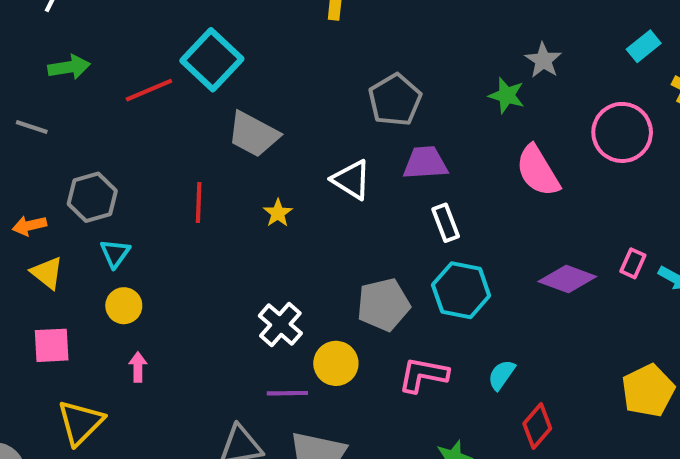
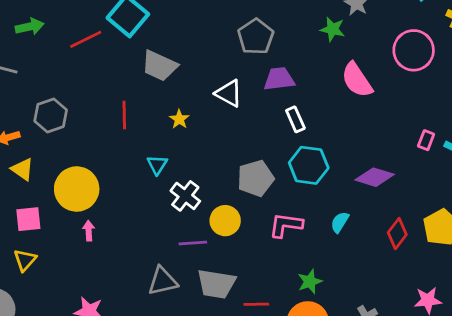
cyan triangle: (115, 253) -> (157, 165), moved
purple diamond: (567, 279) -> (375, 177), moved
yellow circle: (124, 306) -> (77, 189), size x1.8
yellow triangle: (80, 423) -> (25, 260), moved, size x0.7
red diamond: (537, 426) -> (397, 234), moved

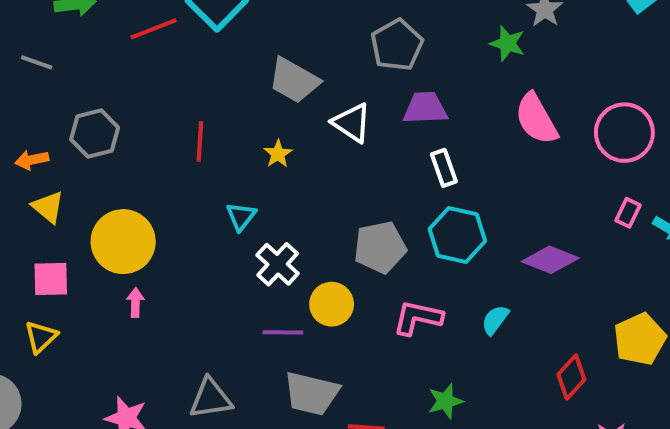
pink circle: (414, 50) -> (624, 133), moved
gray trapezoid: (159, 66) -> (294, 80), moved
red diamond: (397, 234) -> (571, 377), moved
gray triangle: (163, 281) -> (211, 398), moved

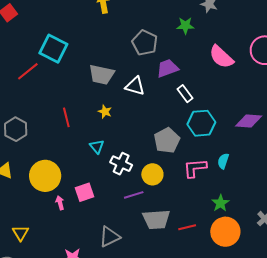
green star: (507, 43) -> (185, 26), moved
pink square: (51, 279) -> (85, 192), moved
cyan semicircle: (495, 320) -> (223, 161), moved

